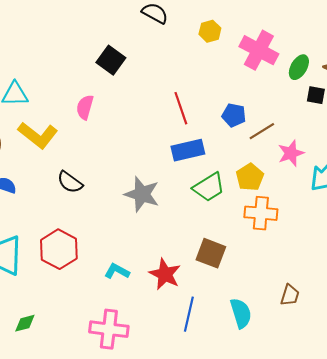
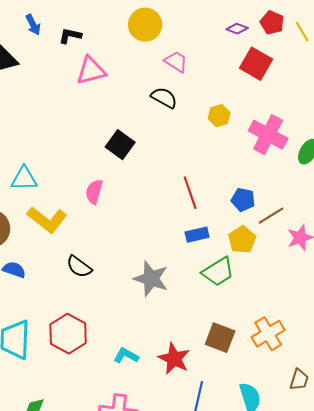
blue rectangle: (188, 150) -> (197, 235), size x0.7
yellow pentagon: (250, 177) -> (242, 240), moved
orange cross: (261, 213) -> (268, 334), moved, turned -36

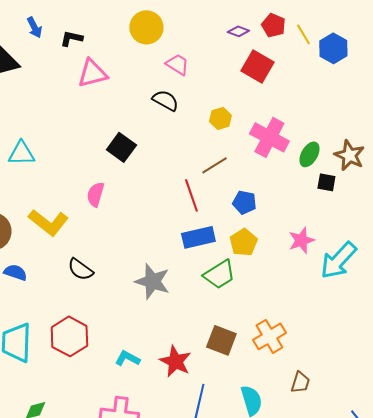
cyan triangle: (24, 179) -> (21, 153), moved
brown line: (271, 216) -> (214, 165), moved
blue rectangle: (197, 235) -> (198, 237), size x1.4

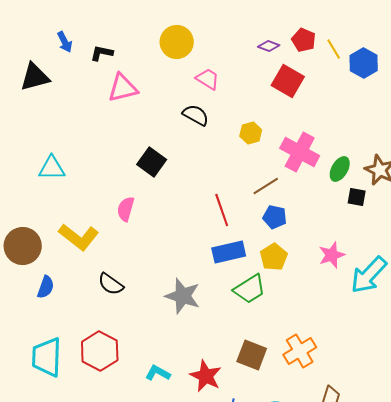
brown line: (214, 165) -> (266, 186), moved
blue semicircle: (15, 272) -> (46, 287), turned 90

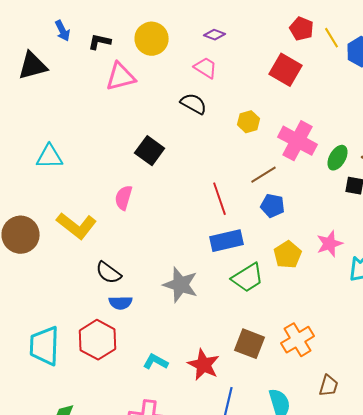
yellow circle: (177, 42) -> (152, 39), moved
purple diamond: (269, 46) -> (215, 35), moved
yellow pentagon: (274, 257) -> (288, 255), moved
blue semicircle: (46, 287) -> (121, 303), moved, turned 70

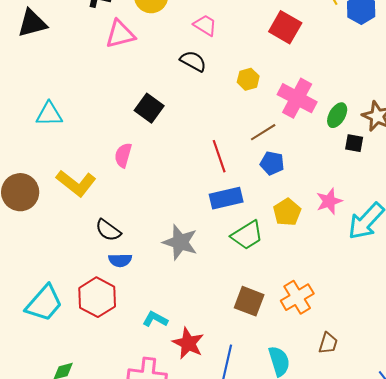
cyan trapezoid: (45, 346) -> (44, 303), turned -141
red star: (204, 365) -> (188, 343), moved

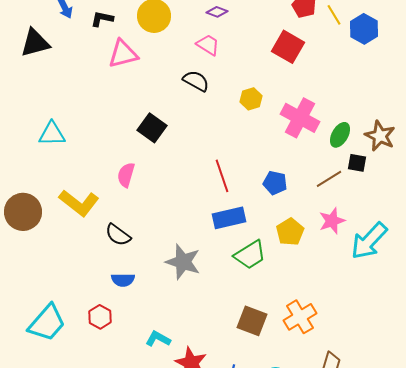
brown line: (263, 132) -> (329, 179), moved
black semicircle: (108, 230) -> (118, 235), moved
red hexagon: (97, 297) -> (100, 317), size x0.6

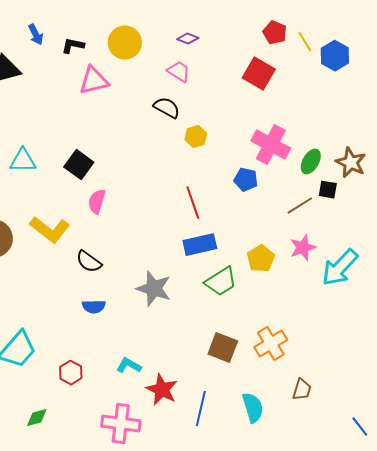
yellow hexagon: (251, 99) -> (196, 137), moved
black square: (152, 128) -> (79, 165), moved
blue pentagon: (275, 183) -> (246, 180), moved
red hexagon: (100, 317) -> (71, 373), moved

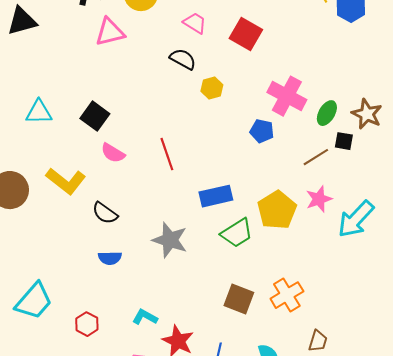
red square: (259, 74) -> (246, 34), moved
pink semicircle: (97, 202) -> (113, 153), turned -75
red line: (193, 203) -> (167, 154), moved
yellow pentagon: (261, 259) -> (277, 210), size x1.4

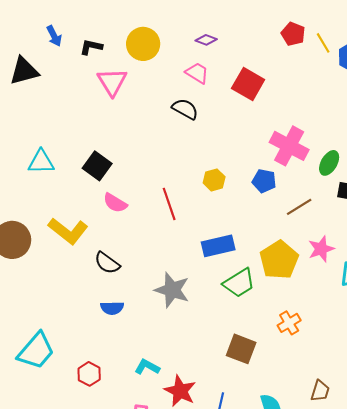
pink triangle: (110, 32) -> (112, 82), turned -48
yellow hexagon: (212, 88) -> (214, 180), moved
brown line: (316, 157) -> (299, 207), moved
orange cross: (287, 295) -> (289, 323), moved, size x0.7

